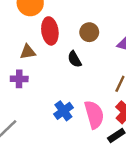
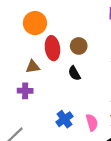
brown circle: (89, 32) -> (79, 46), moved
pink semicircle: (94, 115) -> (92, 122), size x0.7

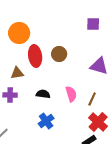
black semicircle: (74, 73) -> (43, 94), moved, turned 128
pink semicircle: (92, 122) -> (71, 94), moved

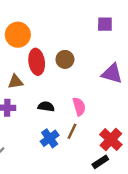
brown line: (92, 99) -> (72, 131), moved

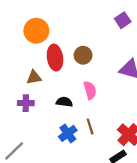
purple square: (105, 24) -> (123, 20), turned -35
pink semicircle: (79, 107) -> (90, 90), moved
brown line: (72, 131) -> (90, 126), turned -42

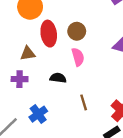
pink semicircle: (90, 90) -> (78, 57), moved
blue cross: (68, 133) -> (38, 114), moved

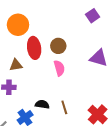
black semicircle: (58, 78) -> (42, 104), moved

